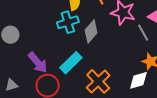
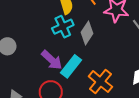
purple arrow: (38, 62) -> (52, 60), moved

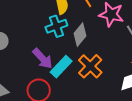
orange cross: (100, 82) -> (90, 66), moved

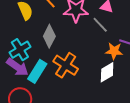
cyan cross: (56, 26) -> (20, 50), moved

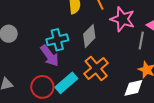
gray line: (100, 25) -> (141, 40), turned 36
cyan rectangle: (37, 71) -> (66, 83), moved

